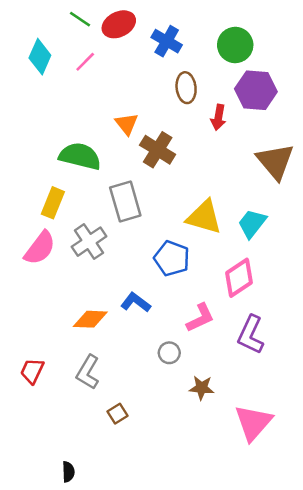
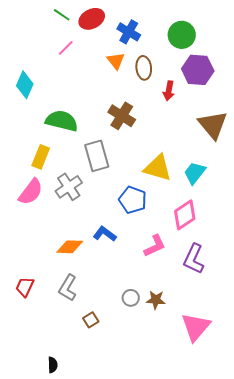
cyan diamond: (40, 57) -> (25, 85), moved
orange triangle: (127, 124) -> (116, 61), moved
gray circle: (169, 353) -> (131, 298), moved

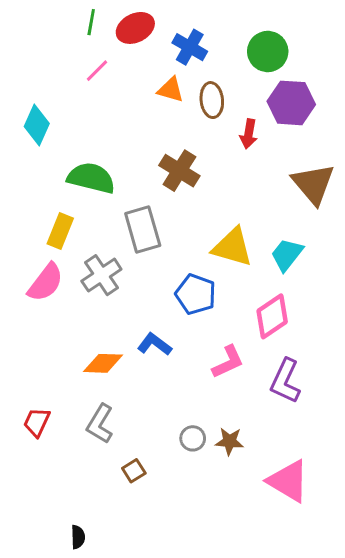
green line: (62, 15) -> (91, 22), turned 66
orange triangle: (116, 61) -> (171, 90), turned -36
pink triangle: (196, 327) -> (288, 481), turned -40

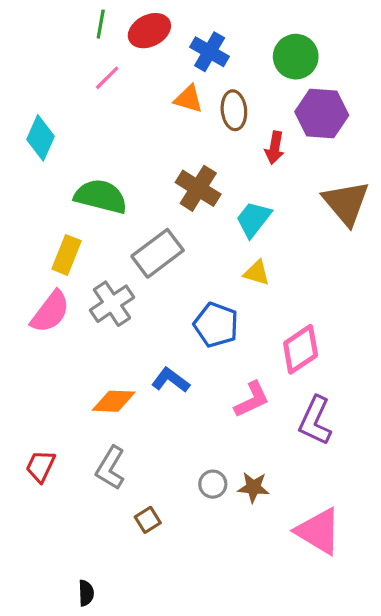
gray rectangle: (143, 229) -> (158, 253), turned 69
yellow triangle: (232, 247) -> (257, 273), size x0.6
cyan trapezoid: (287, 255) -> (253, 219), moved

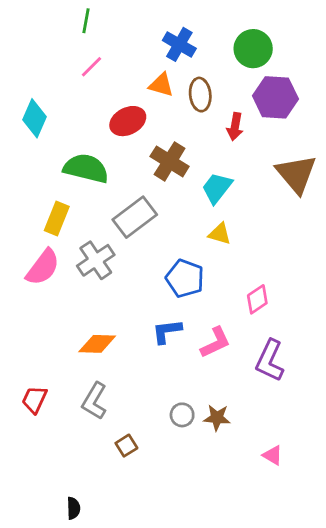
red ellipse: (149, 31) -> (128, 121), moved
pink diamond: (301, 349) -> (257, 299), size x0.7
blue L-shape: (171, 380) -> (167, 331), moved, turned -44
pink triangle: (318, 531) -> (273, 455), size x0.5

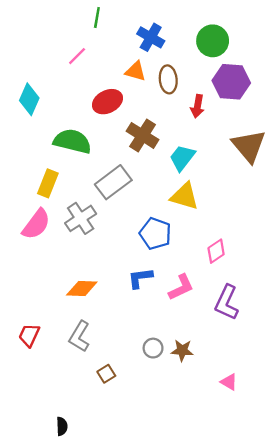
green line: (86, 21) -> (97, 17), moved
yellow triangle: (220, 234) -> (185, 196), size x1.5

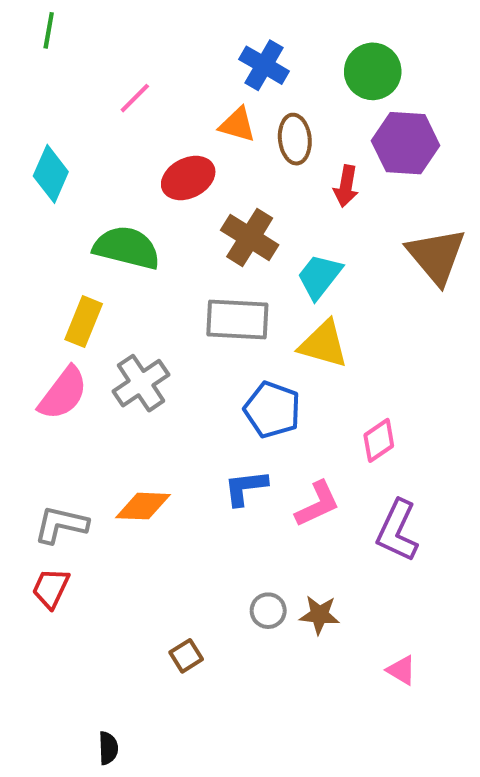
green line: (97, 17) -> (49, 30), moved
gray rectangle: (113, 182) -> (237, 319), moved, turned 40
gray L-shape: (79, 336) -> (61, 525), moved, turned 72

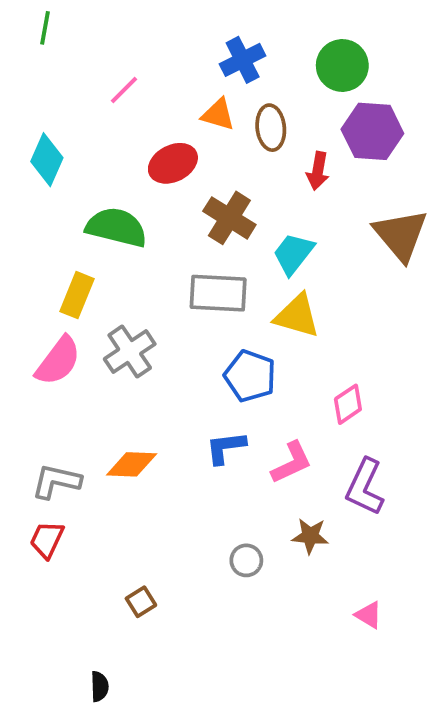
blue cross: (264, 65) -> (243, 60), turned 33
brown star: (319, 615) -> (310, 536), moved
brown square: (186, 656) -> (141, 602), moved

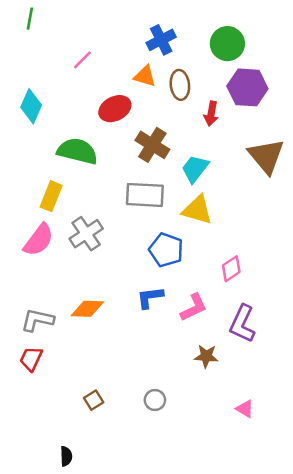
gray circle: (246, 560) -> (155, 400), moved

